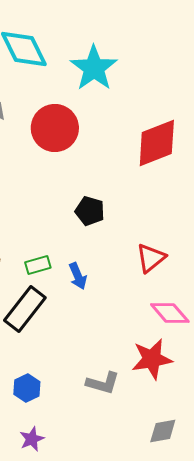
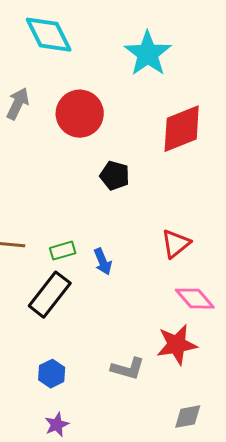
cyan star: (94, 68) -> (148, 54), moved
black pentagon: (90, 211) -> (115, 176), moved

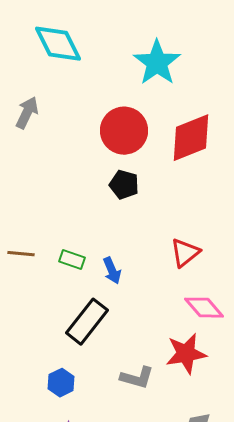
red circle: (80, 114) -> (124, 131), moved
green rectangle: (63, 251) -> (72, 260), turned 35
black rectangle: (50, 295) -> (87, 322), moved

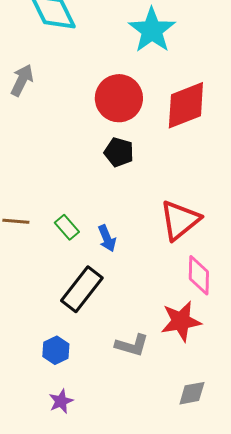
red triangle: (185, 253) -> (180, 220), size x1.4
green rectangle: (72, 260) -> (67, 227), turned 30
pink diamond: (204, 308) -> (199, 275), turned 42

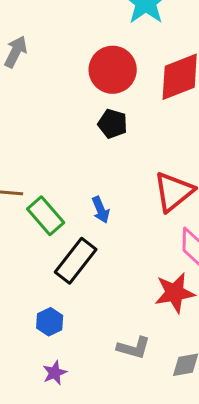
green rectangle: (67, 227) -> (46, 216), moved, size x1.5
gray L-shape: (132, 345) -> (134, 348), moved

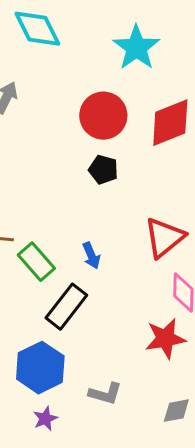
blue hexagon: (50, 322) -> (40, 368), size x1.8
gray L-shape: (134, 348) -> (105, 394), moved

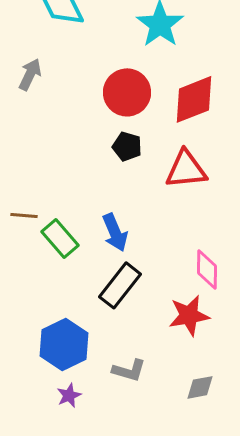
red triangle: (164, 238) -> (186, 169), moved, turned 33
blue arrow: (91, 256) -> (115, 232), size x1.4
black rectangle: (66, 307) -> (120, 285), moved

